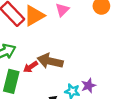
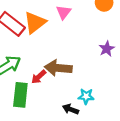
purple star: (89, 86) -> (107, 49), moved

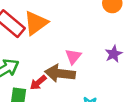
pink triangle: (64, 12) -> (73, 56), moved

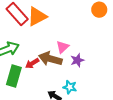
purple star: (114, 54) -> (77, 60), moved

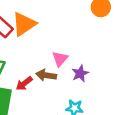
brown arrow: (50, 59) -> (46, 75), size x0.7

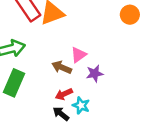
red arrow: (24, 83) -> (64, 94), moved

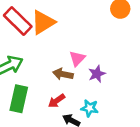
red arrow: (64, 94) -> (57, 101), moved

